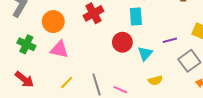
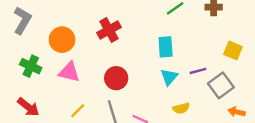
cyan rectangle: (136, 16) -> (166, 47), moved
purple line: (170, 40) -> (198, 71), moved
red circle: (122, 42) -> (116, 78), moved

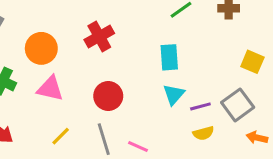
purple line: (198, 71) -> (200, 106), moved
yellow semicircle: (181, 108) -> (203, 133), moved

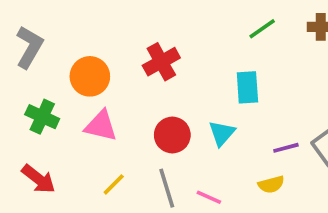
cyan triangle: (174, 95) -> (222, 133), moved
yellow semicircle: (203, 133) -> (271, 184), moved

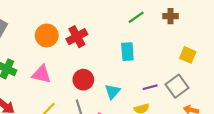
orange circle: (90, 76) -> (47, 36), moved
cyan triangle: (222, 133) -> (112, 92), moved

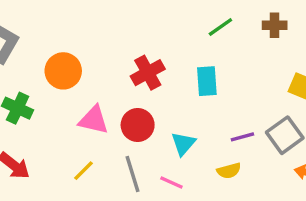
orange circle: (47, 36) -> (63, 71), moved
red cross: (77, 37) -> (148, 73), moved
pink triangle: (41, 74) -> (94, 120), moved

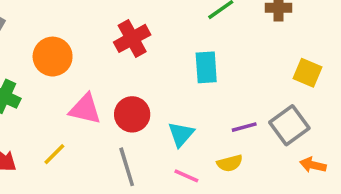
red cross: (148, 73) -> (132, 38), moved
yellow line: (83, 171) -> (54, 154), moved
pink line: (171, 182) -> (186, 176), moved

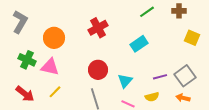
cyan rectangle: (206, 67) -> (139, 44), turned 60
yellow square: (307, 73) -> (192, 38), moved
pink triangle: (85, 109) -> (50, 67), moved
orange arrow: (313, 165) -> (183, 98), moved

